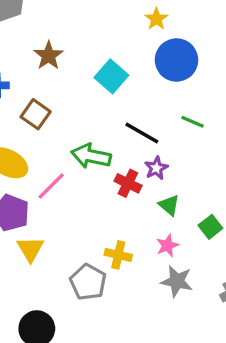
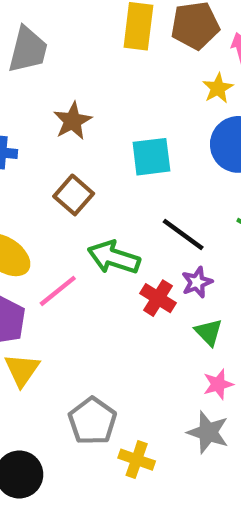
cyan square: (111, 76) -> (151, 157), turned 36
brown square: (36, 114) -> (74, 195), moved
pink star: (167, 246) -> (218, 384), moved
yellow cross: (118, 255) -> (137, 460), moved

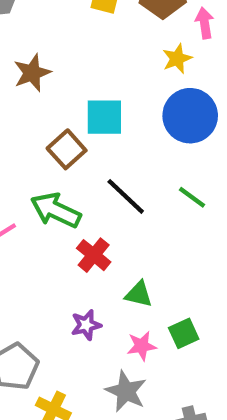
brown square: (74, 195) -> (67, 149), moved
purple star: (197, 282) -> (86, 325), moved
green triangle: (209, 332) -> (139, 294), turned -40

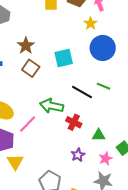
brown square: (67, 149) -> (31, 68), moved
green line: (192, 197) -> (103, 86), moved

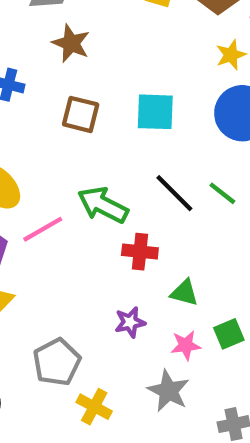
brown star: (26, 46) -> (71, 43), moved, turned -30
brown square: (31, 68) -> (81, 114), turned -36
red cross: (74, 122) -> (140, 252), turned -35

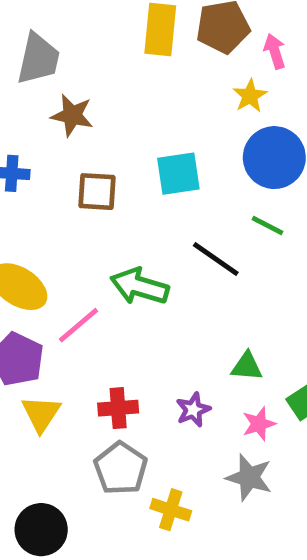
green line: (222, 193) -> (267, 225), moved
red cross: (140, 252) -> (118, 408), moved

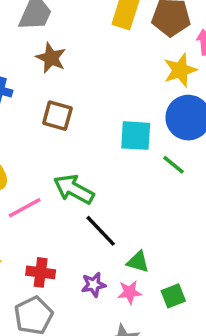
yellow star: (250, 96) -> (180, 70), size x1.4
cyan square: (178, 174) -> (136, 136), moved
black line: (216, 259) -> (101, 231), moved
pink star: (259, 424) -> (130, 292), moved

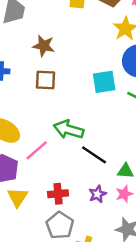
brown star: (51, 58) -> (44, 46), moved

